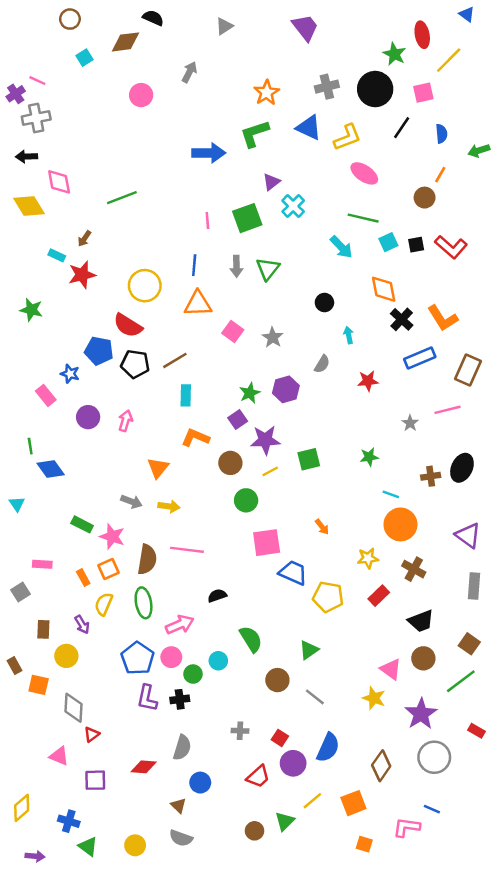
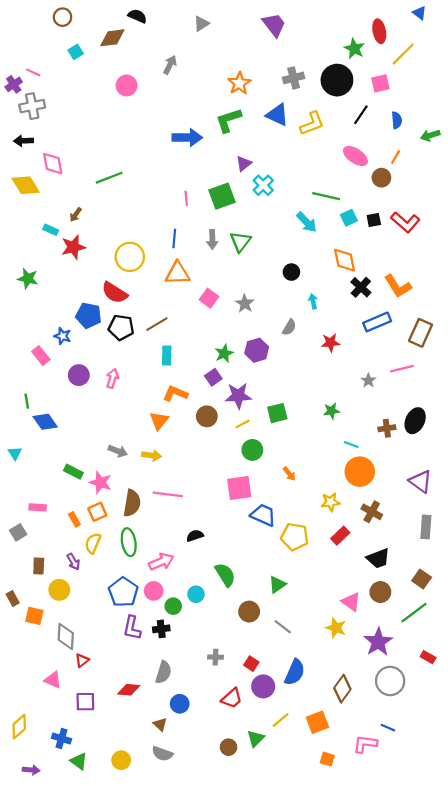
pink ellipse: (364, 173) -> (355, 156), moved
orange triangle: (158, 468) -> (159, 421), moved
green circle: (246, 500) -> (252, 450), moved

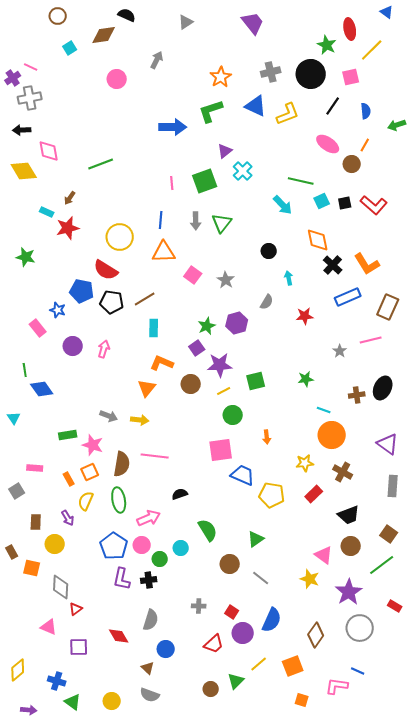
green rectangle: (73, 472) -> (68, 435), turned -36
orange arrow: (289, 474) -> (267, 437), turned 32
red diamond: (129, 690) -> (119, 636), turned 55

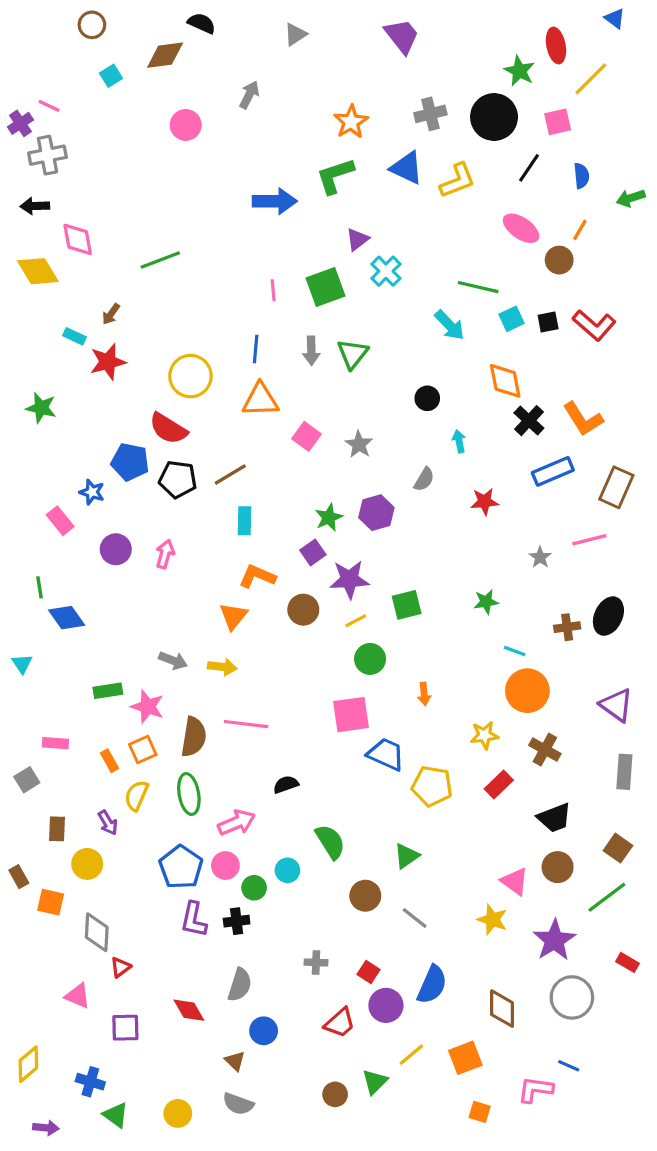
brown diamond: (316, 635) -> (502, 1009), turned -35

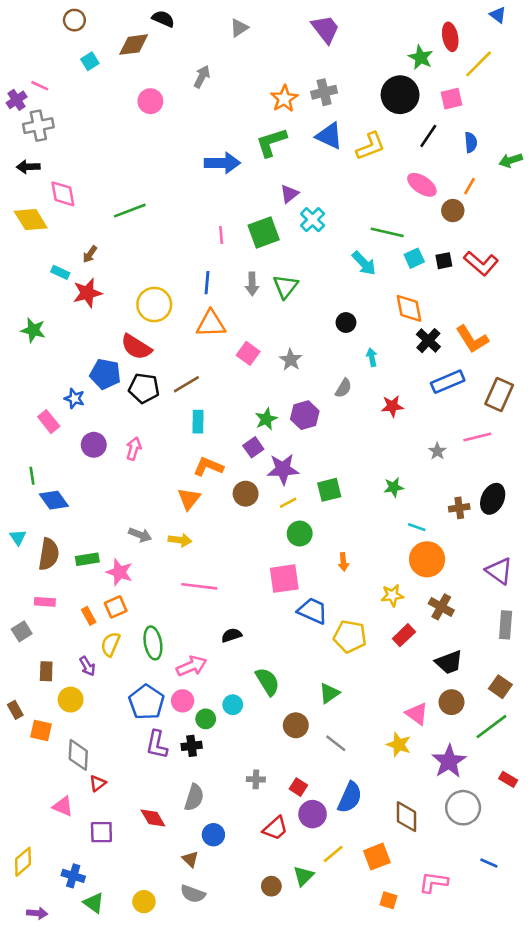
gray cross: (430, 114) -> (324, 92), moved
brown semicircle: (194, 737) -> (49, 554), moved
blue line: (569, 1066) -> (489, 863), moved

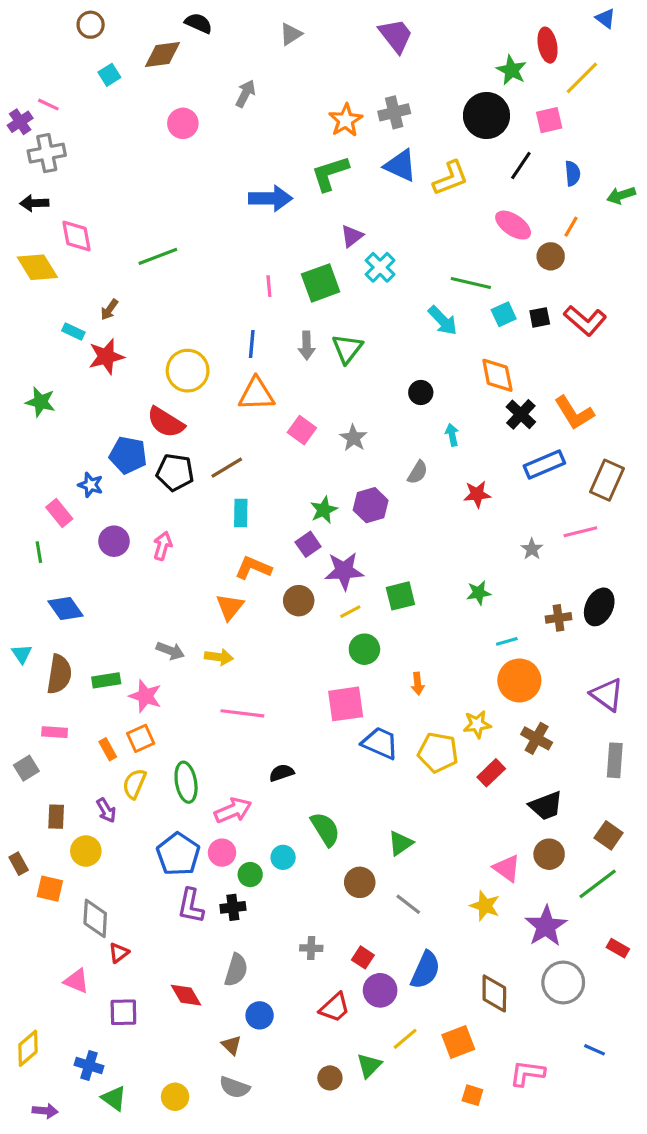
green line: (32, 476) -> (39, 552), moved
cyan line: (417, 527) -> (507, 641), turned -36
yellow pentagon: (350, 637) -> (438, 752), moved

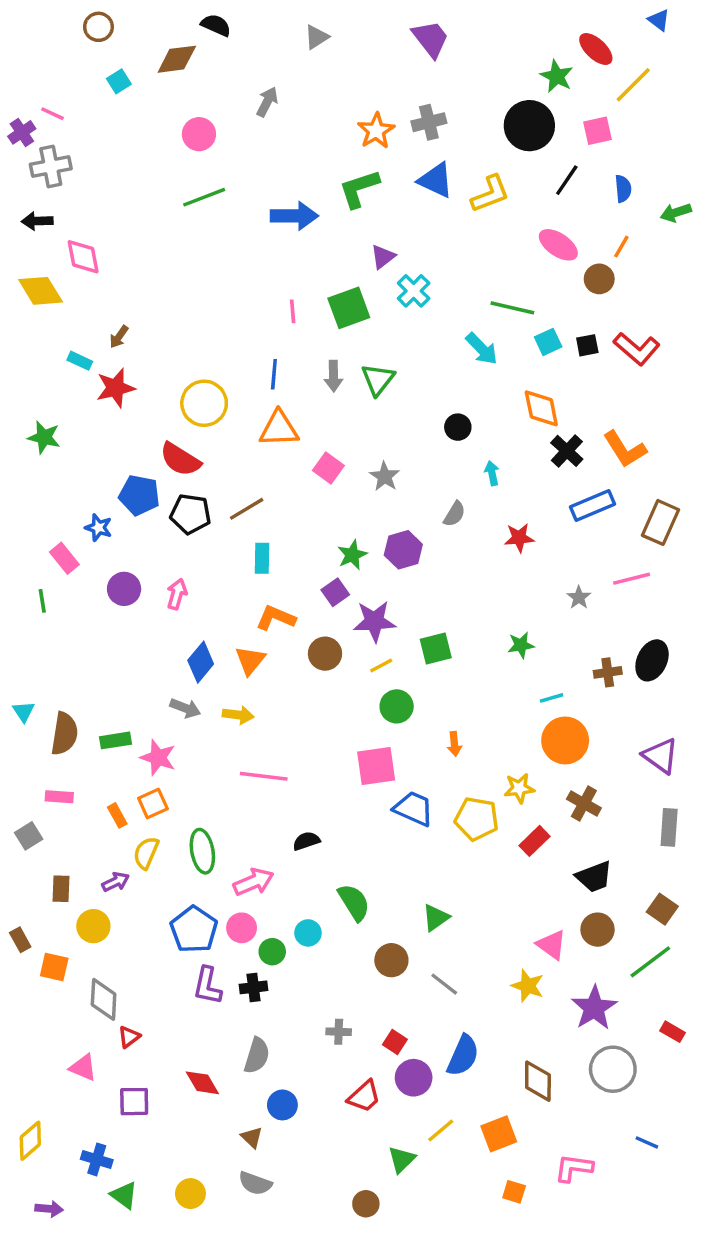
red ellipse: (548, 45) -> (596, 49), turned -36
green line: (158, 256) -> (204, 197), moved
blue diamond: (66, 608) -> (201, 662), moved, turned 75
purple arrow: (106, 810) -> (116, 882), turned -85
brown circle: (330, 1078) -> (366, 1204), moved

